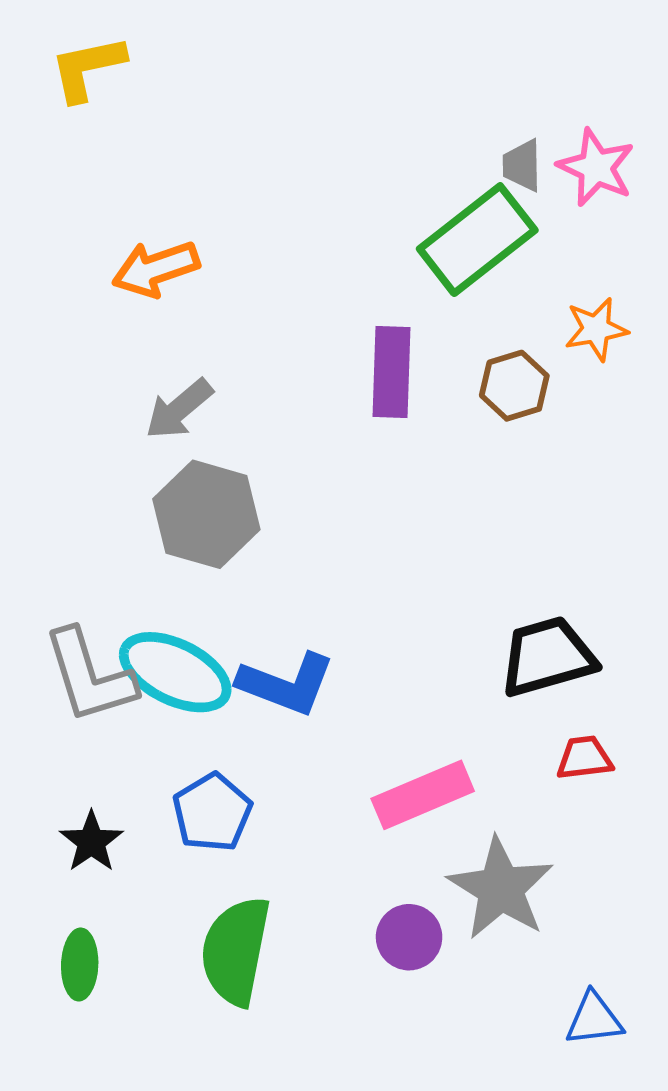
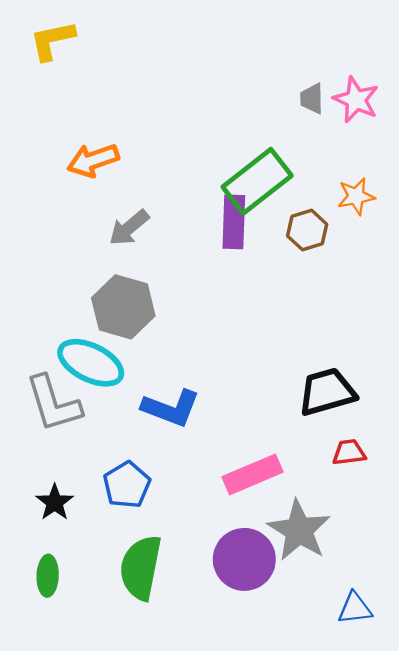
green rectangle: (477, 240) -> (257, 181), moved
gray arrow: (179, 409) -> (129, 228), moved
cyan ellipse: (175, 672) -> (91, 363), moved
purple circle: (409, 937) -> (244, 559), size x1.6

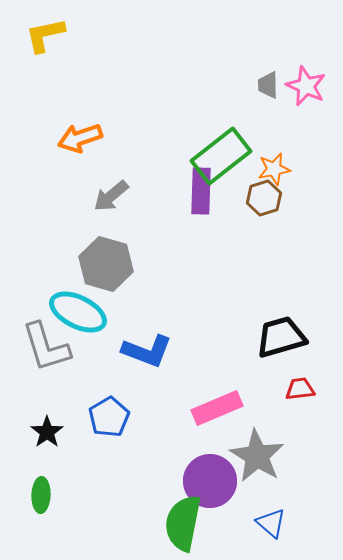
orange star: (356, 196) -> (274, 169), moved
green semicircle: (141, 568) -> (183, 523), moved
blue triangle: (355, 608) -> (271, 523), moved, turned 48

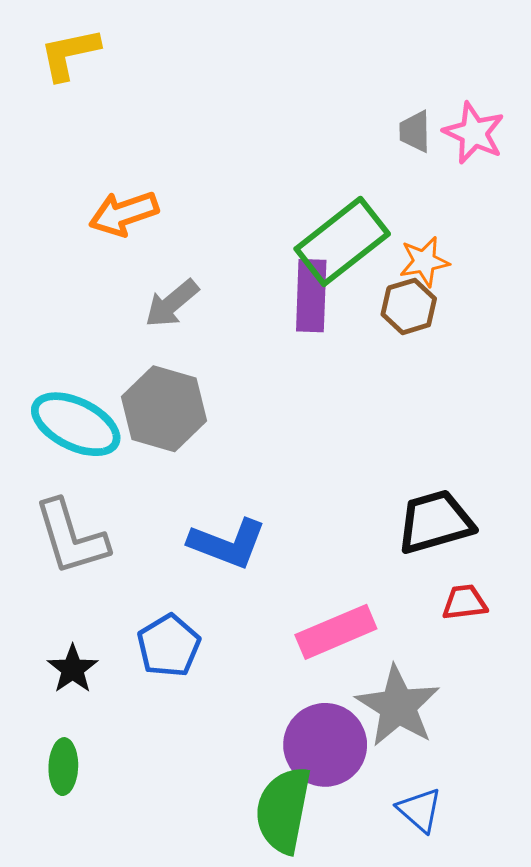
cyan ellipse: (78, 312) -> (76, 424), moved

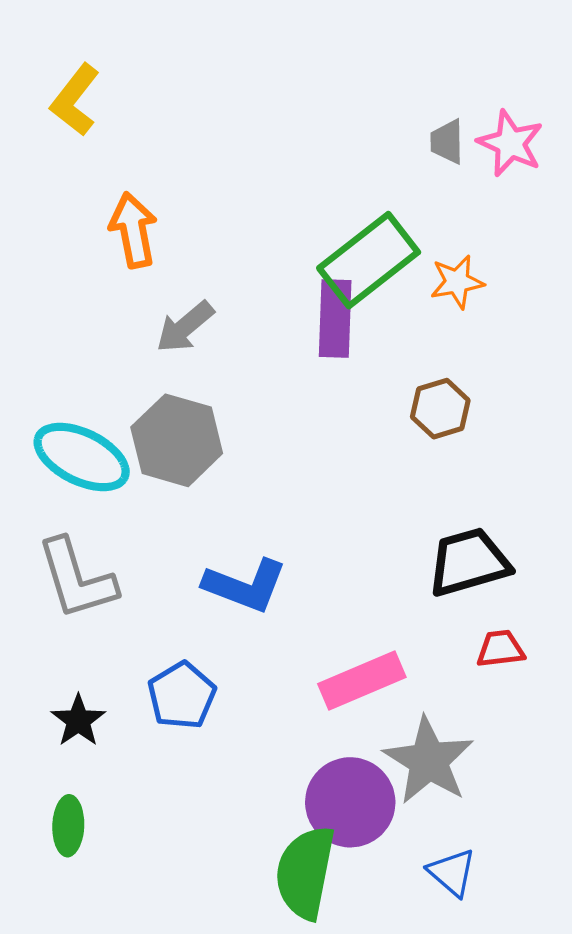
yellow L-shape: (70, 54) -> (75, 100), moved, turned -40
orange arrow: (124, 214) -> (133, 230), turned 98
brown hexagon: (409, 306) -> (440, 409), moved

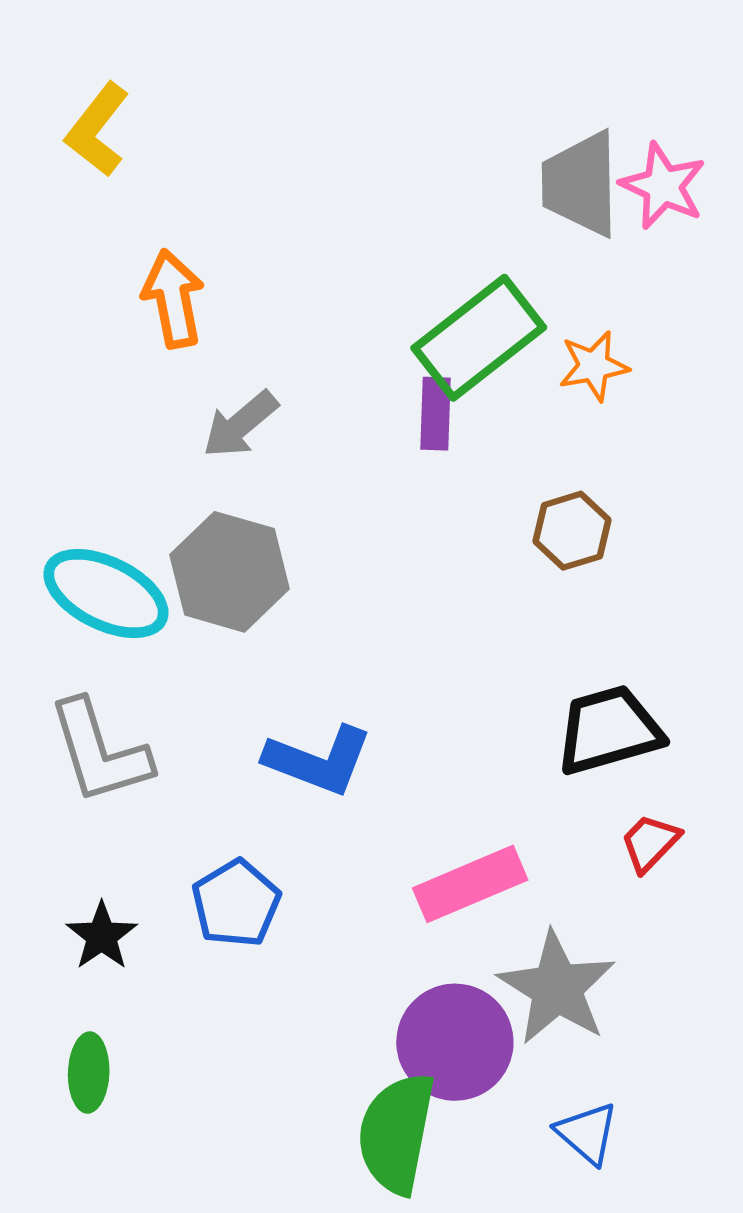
gray trapezoid: (447, 142) -> (581, 184), size x1.8
purple rectangle: (335, 319) -> (435, 414), size x0.7
red trapezoid: (500, 649) -> (650, 843), turned -39

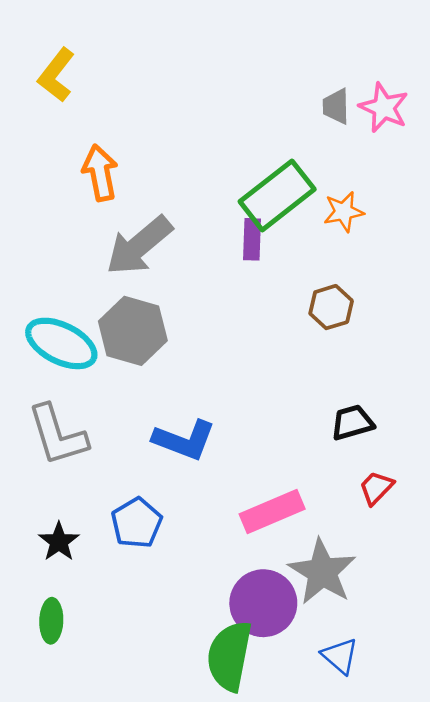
gray trapezoid: (581, 184) -> (336, 106), size x0.6
gray arrow: (240, 424) -> (139, 246), size x1.5
black trapezoid: (609, 730) -> (352, 423), size x0.7

